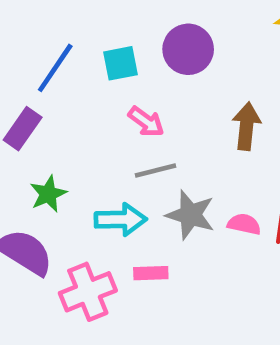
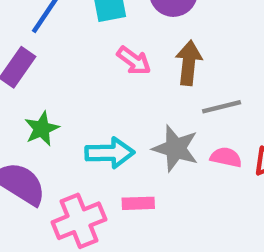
brown arrow: (246, 126) -> (189, 63), moved
gray line: (155, 171) -> (222, 107), moved

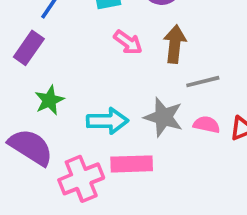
pink rectangle: (138, 203) -> (132, 164), size x1.5

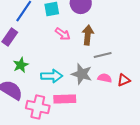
pink cross: (81, 179) -> (38, 107), turned 35

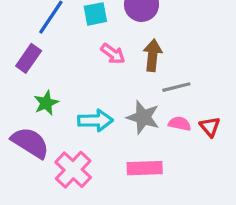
red triangle: (124, 80) -> (210, 127), turned -48
pink rectangle: (65, 99) -> (145, 168), moved
pink cross: (38, 107) -> (73, 170), turned 30

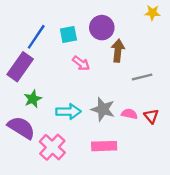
brown arrow: (153, 55) -> (118, 51), moved
purple rectangle: (29, 58) -> (20, 67), size x1.4
gray line: (176, 87) -> (142, 77), moved

